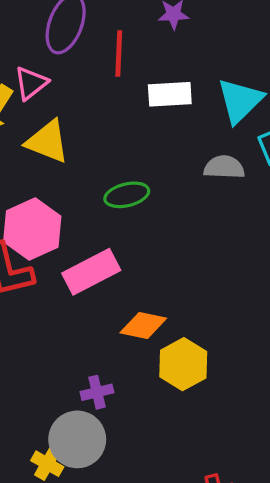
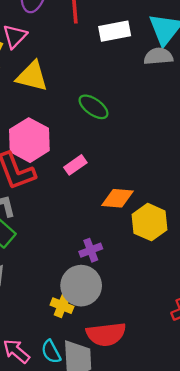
gray semicircle: (224, 167) -> (158, 56), moved
green ellipse: (127, 195) -> (93, 107), turned 56
pink rectangle: (91, 272) -> (75, 165), size x0.6

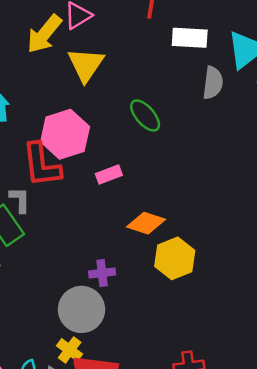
gray semicircle: (158, 56) -> (213, 83), moved, turned 88
yellow triangle: (32, 76) -> (86, 65), turned 36
yellow cross: (62, 306) -> (70, 350), moved

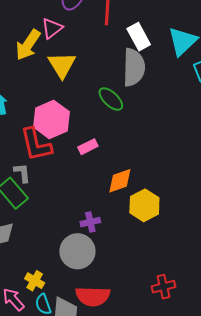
white rectangle: (190, 38) -> (139, 37), turned 64
gray semicircle: (213, 83) -> (134, 67), moved, size x1.5
orange diamond: (146, 223) -> (120, 181), turned -32
yellow cross: (70, 350) -> (35, 281), moved

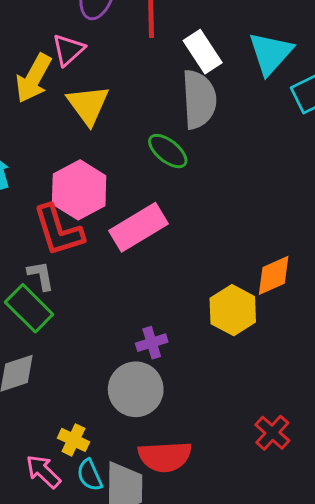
pink rectangle: (88, 147) -> (138, 227), size x1.8
orange diamond: (120, 181) -> (274, 275), moved
red cross: (163, 287) -> (272, 433), turned -30

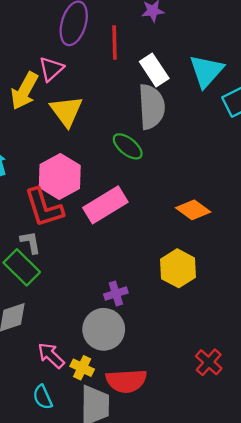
orange diamond: (274, 275) -> (193, 210), moved, turned 60
yellow cross: (73, 440) -> (82, 368), moved
pink arrow: (43, 471) -> (51, 355), moved
cyan semicircle: (90, 475) -> (43, 397), moved

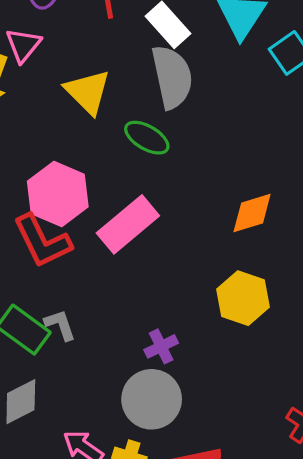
yellow triangle: (66, 111) -> (88, 92), moved
orange diamond: (193, 210) -> (252, 213), turned -44
gray L-shape: (31, 242) -> (60, 325), moved

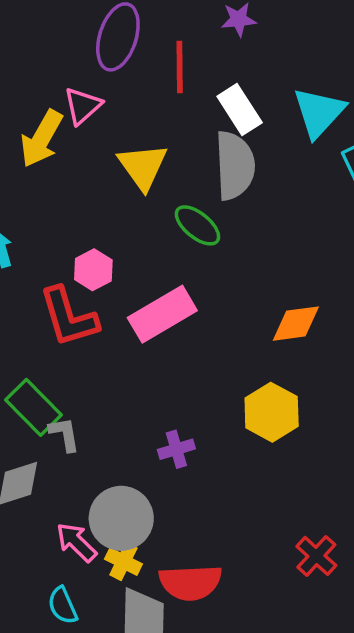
pink hexagon: (58, 194) -> (93, 270), size x0.6
gray L-shape: (60, 325) -> (64, 434), moved
gray circle: (152, 399) -> (121, 518), moved

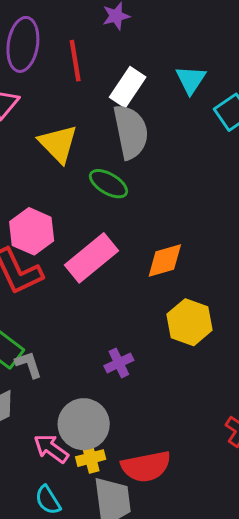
white rectangle: (240, 110) -> (128, 87), turned 75
cyan triangle: (319, 112) -> (191, 80), size x0.7
pink hexagon: (93, 270) -> (32, 231), size x1.4
orange diamond: (296, 324) -> (165, 261), moved
yellow cross: (123, 562) -> (91, 458), turned -32

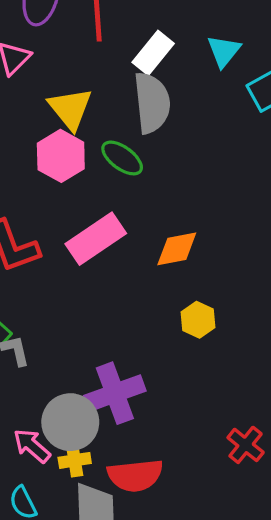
pink hexagon: (32, 231) -> (61, 156), moved
yellow hexagon: (190, 322) -> (198, 320), size x0.7
purple cross: (119, 363) -> (115, 393), moved, size x1.8

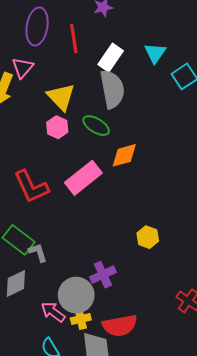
pink hexagon: (61, 156) -> (57, 127), size x0.7
orange diamond: (177, 249) -> (124, 155), moved
yellow hexagon: (198, 320) -> (148, 237), moved
purple cross: (115, 393) -> (103, 275), size x0.7

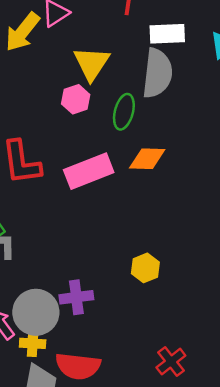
white rectangle: (111, 58) -> (167, 34), turned 36
green ellipse: (96, 126) -> (124, 112), turned 56

